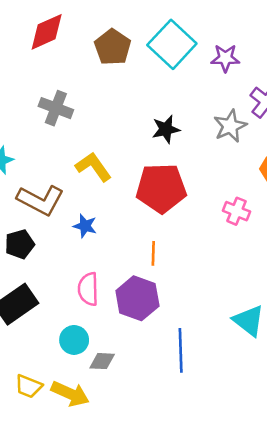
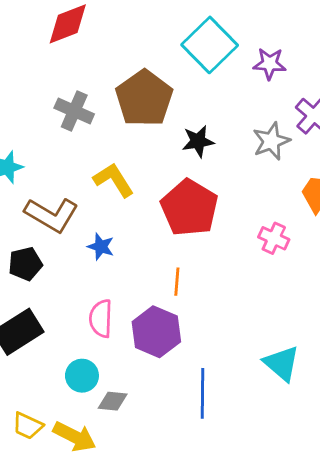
brown pentagon: (113, 47) -> (144, 98), moved, size x1.4
red pentagon: (161, 188) -> (189, 208), turned 30

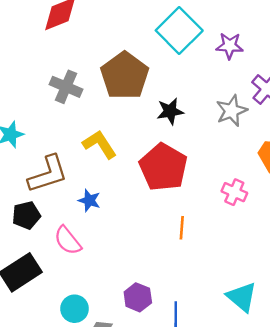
brown L-shape: (52, 215) -> (48, 174), turned -48
orange line: (177, 282) -> (182, 228), moved
pink semicircle: (101, 319) -> (68, 240), moved, turned -40
purple hexagon: (156, 332) -> (138, 297), moved, size x0.7

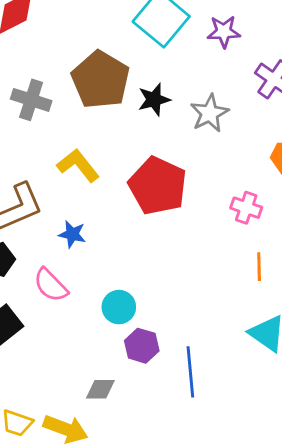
black star: (170, 111) -> (154, 100), moved
gray star: (232, 111) -> (209, 113), moved
orange line: (182, 228) -> (259, 267), moved
cyan circle: (75, 309) -> (119, 307), moved

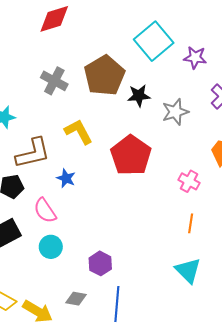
cyan circle: (119, 307) -> (51, 247), moved
blue line: (190, 372) -> (117, 304), moved
gray diamond: (100, 389) -> (76, 299), moved

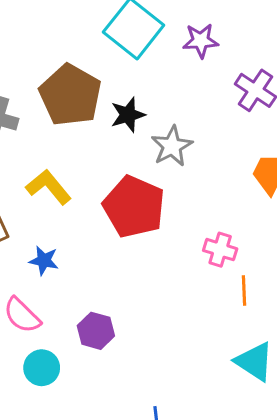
gray star: (175, 112) -> (172, 146), moved
pink cross: (189, 181) -> (220, 250), moved
purple hexagon: (100, 263) -> (96, 331), moved

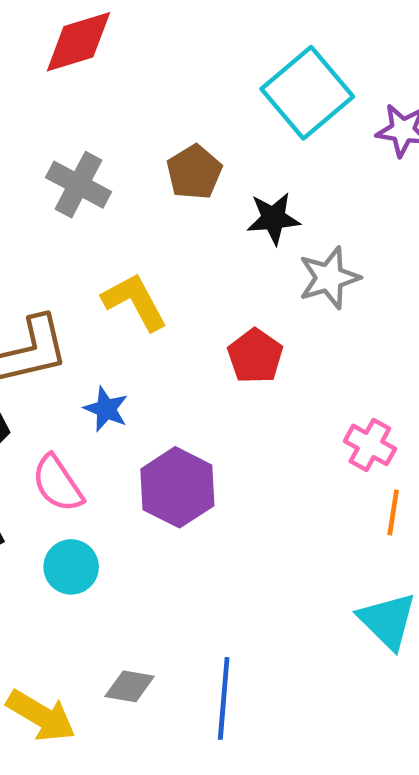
brown pentagon: (70, 95) -> (194, 172), size x0.6
red pentagon: (134, 207) -> (255, 356), size x0.6
purple hexagon: (96, 331) -> (177, 487), moved, size x1.4

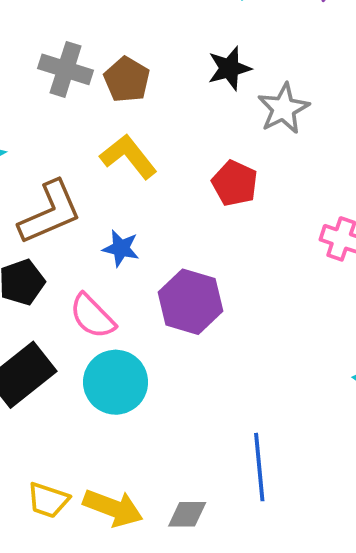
brown pentagon: (194, 172) -> (127, 80), moved
cyan circle: (71, 567) -> (116, 382), size x1.4
gray diamond: (130, 686) -> (187, 514), moved

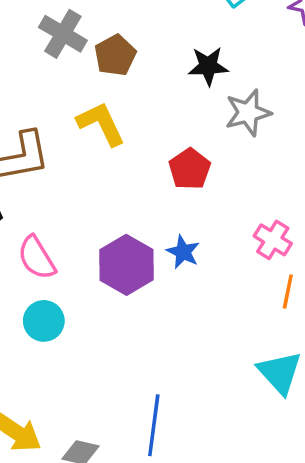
blue star: (121, 248) -> (183, 252), moved
cyan circle: (116, 382) -> (44, 321), size x0.7

